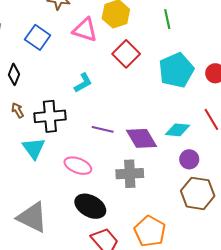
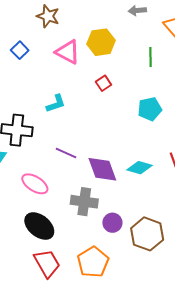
blue square: (38, 37) -> (20, 50), size x0.7
red square: (126, 54) -> (104, 83), size x0.6
cyan pentagon: (176, 70) -> (150, 109), size x0.7
purple circle: (189, 159) -> (112, 223), moved

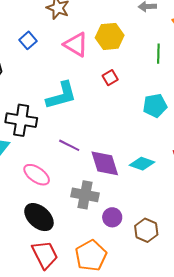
cyan L-shape: (56, 104) -> (61, 96), size x1.6
brown hexagon: (147, 234) -> (146, 230), size x0.7

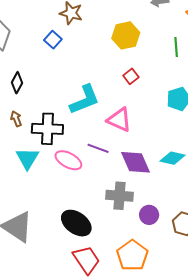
blue square: (28, 40) -> (53, 40), moved
pink triangle: (76, 45) -> (119, 120), moved
pink ellipse: (37, 175) -> (68, 160), moved

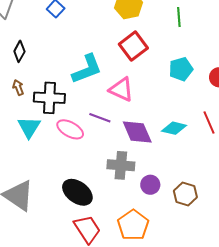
red square: (131, 76) -> (133, 46), size x1.8

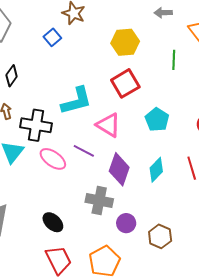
cyan pentagon: (181, 69) -> (157, 120), moved, turned -30
cyan diamond: (174, 128) -> (156, 170), turned -65
purple diamond: (137, 132) -> (119, 169), turned 36
black ellipse: (77, 192) -> (53, 222), size x0.7

